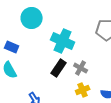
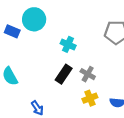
cyan cross: (63, 41) -> (68, 44), size x0.6
blue rectangle: (12, 47) -> (12, 31), moved

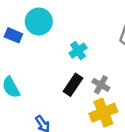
cyan cross: (68, 44) -> (78, 51), turned 32
yellow cross: (90, 98) -> (103, 113), size x1.5

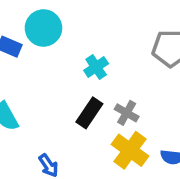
yellow cross: (103, 113) -> (130, 150), turned -32

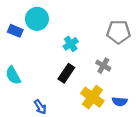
gray cross: (127, 113) -> (103, 66), moved

